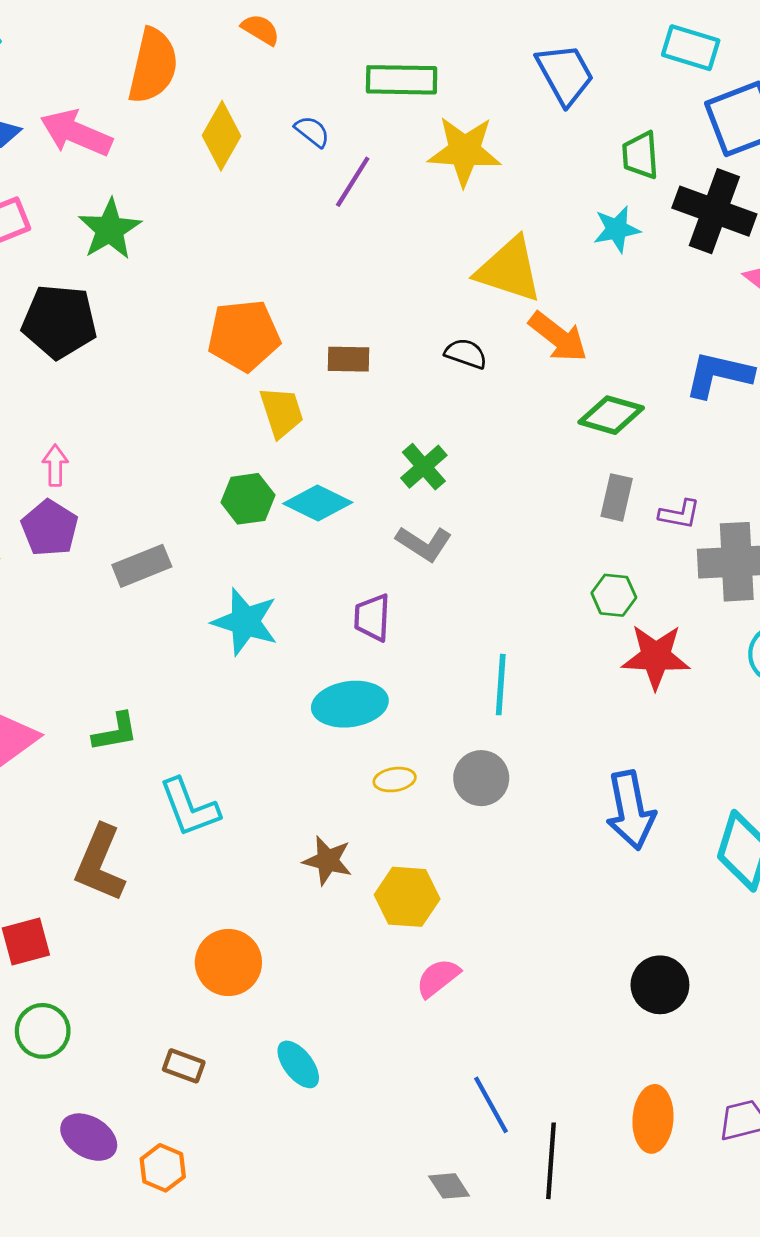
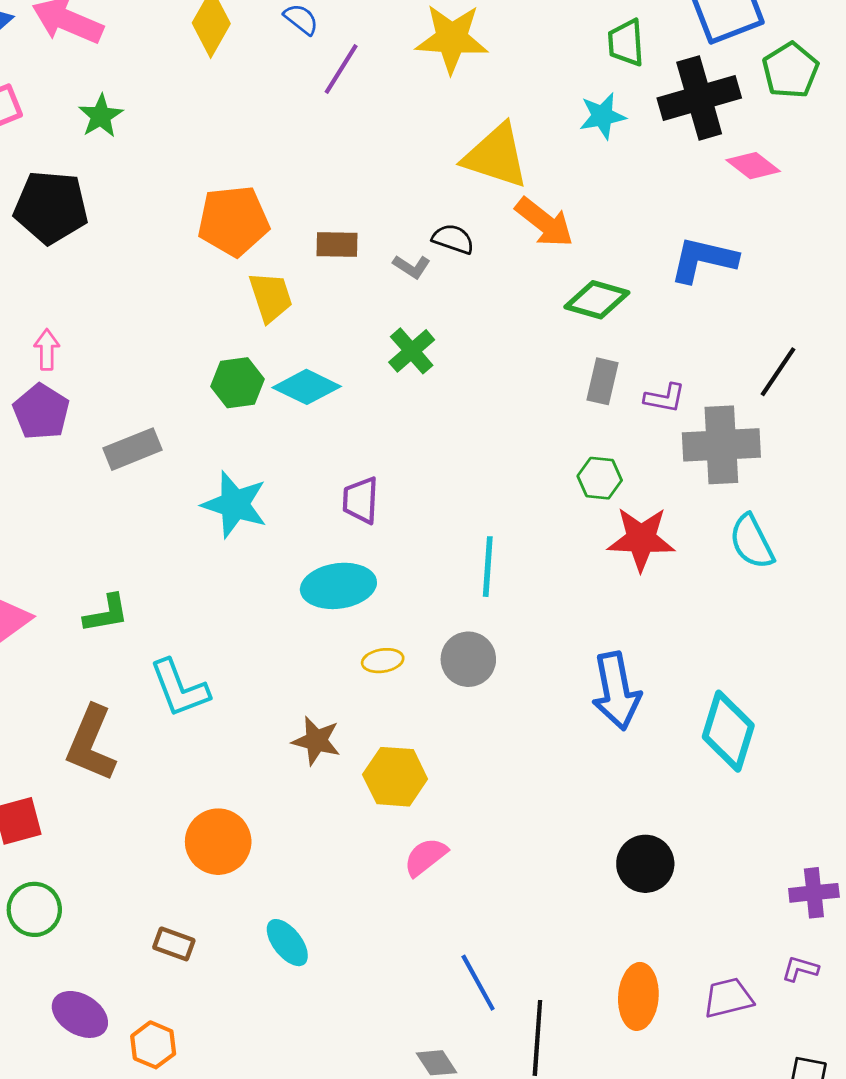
black cross: (714, 211) -> (699, 98), turned -36
green star: (110, 229) -> (101, 116), size x0.7
gray L-shape: (424, 544) -> (412, 267), moved, size x0.7

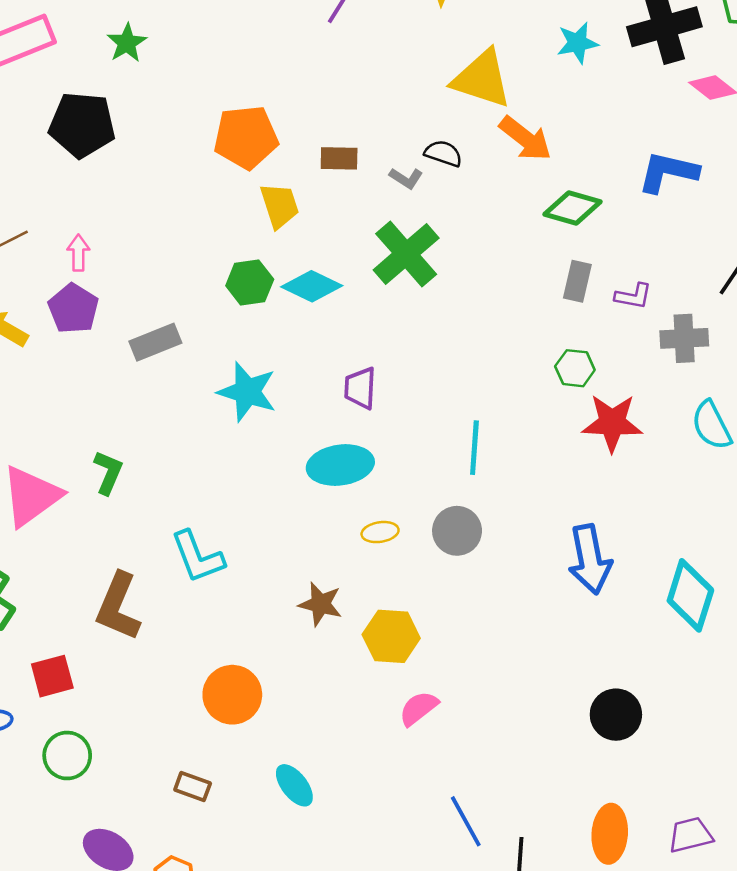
green cross: (412, 351) -> (406, 254), size x1.6
gray cross: (721, 445) -> (684, 338), size x0.7
green L-shape: (106, 614) -> (108, 472), moved, turned -57

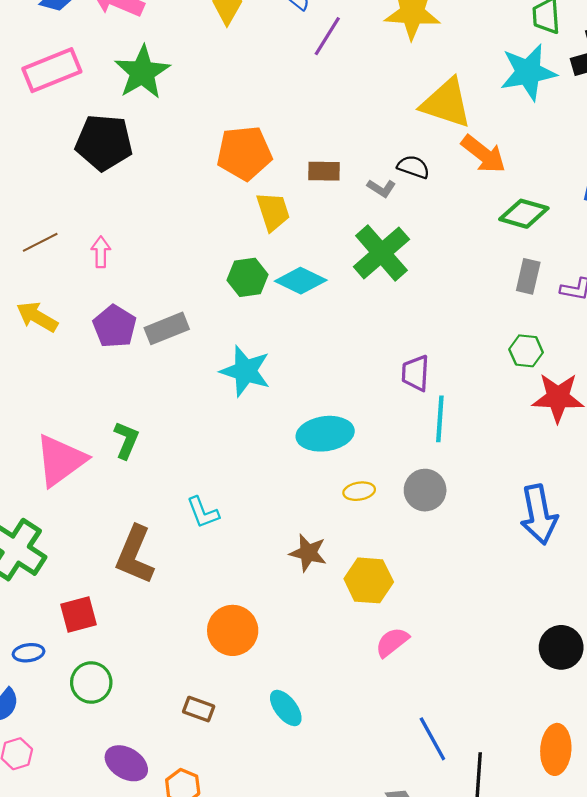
green star: (127, 43) -> (142, 72), size x1.6
cyan star: (577, 43) -> (528, 72), size x1.6
purple pentagon: (73, 309) -> (115, 326), moved
purple trapezoid: (360, 388) -> (415, 373), moved
cyan L-shape: (198, 557) -> (203, 512), size x0.7

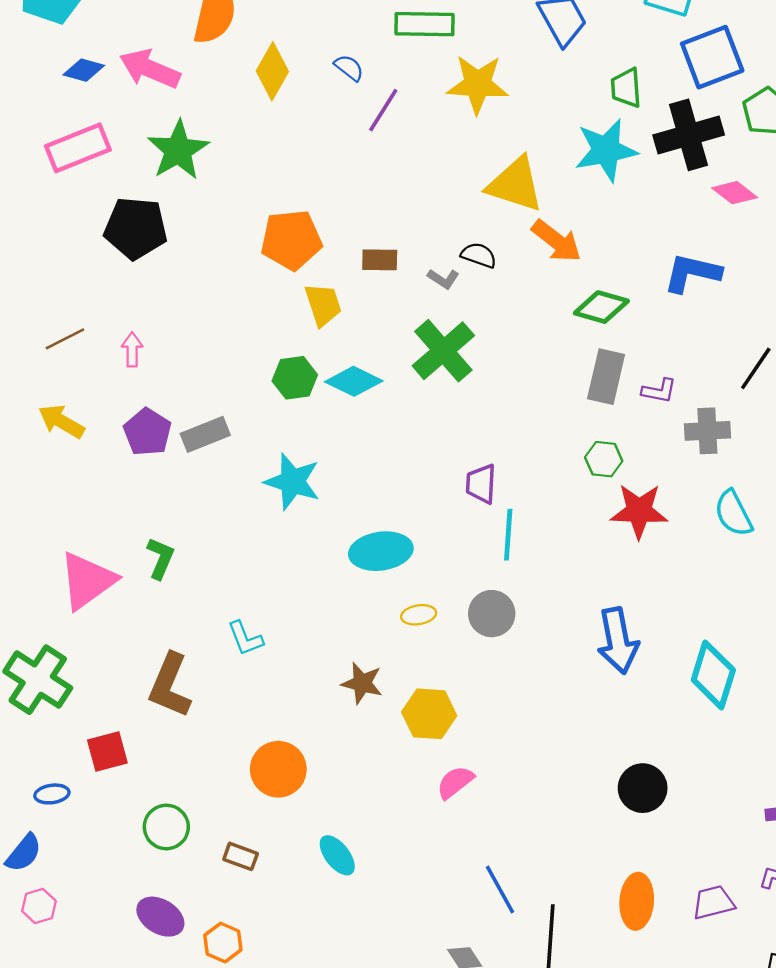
gray rectangle: (528, 276) -> (606, 377), size x1.4
green circle: (91, 682) -> (166, 827), moved

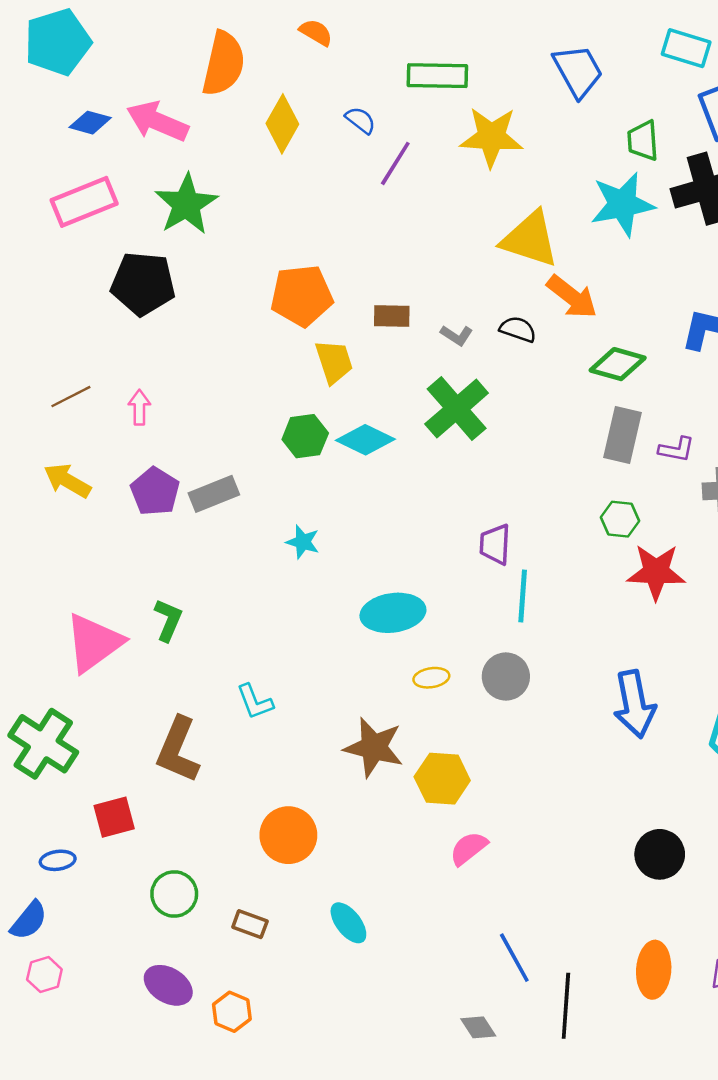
black semicircle: (479, 255) -> (518, 329), moved
cyan star: (292, 482) -> (303, 542), size x0.6
brown star: (362, 683) -> (374, 747), size x1.4

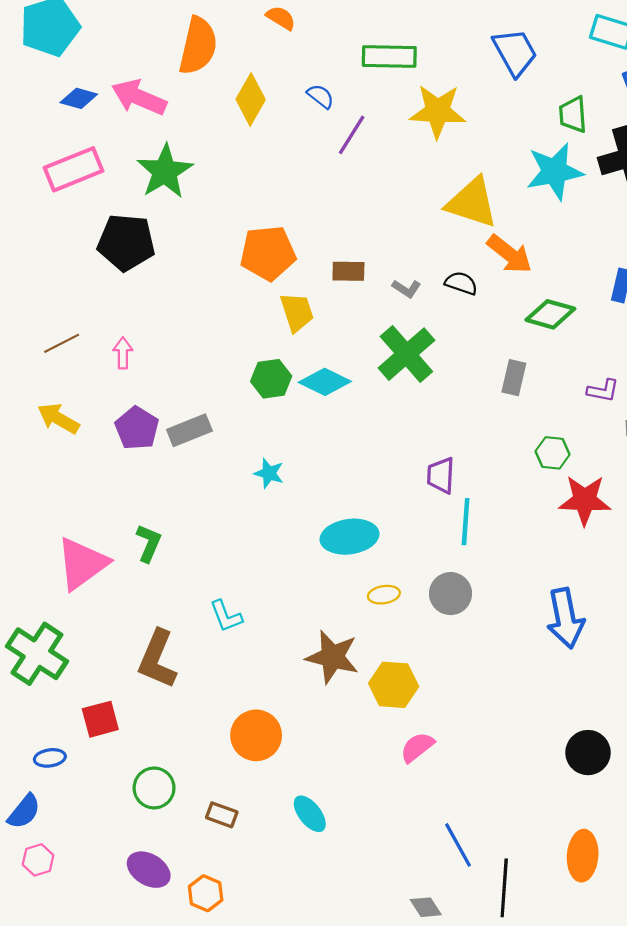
gray rectangle: (622, 435) -> (514, 378), moved, size x0.7

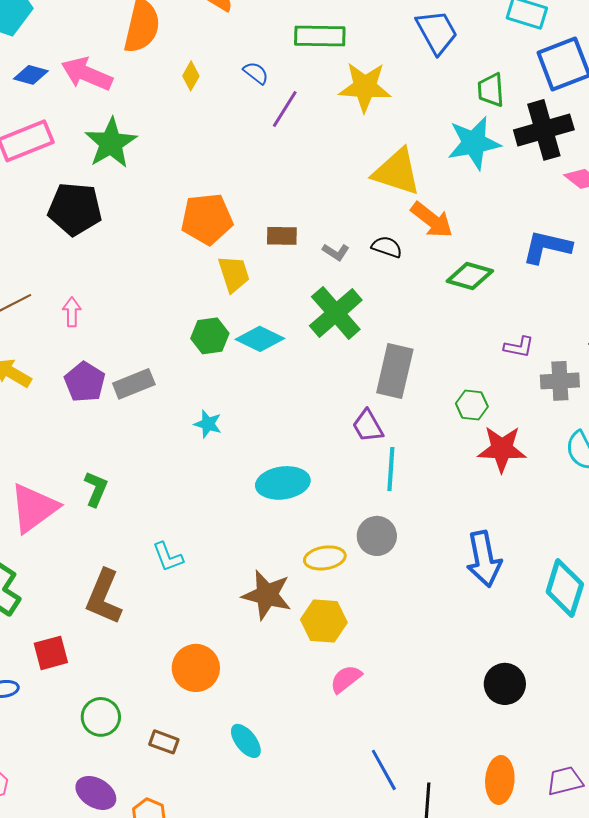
yellow diamond: (251, 99) -> (191, 76), size x0.6
gray rectangle: (514, 378) -> (395, 371), moved, size x1.6
purple trapezoid: (441, 475) -> (368, 426), turned -33
yellow ellipse: (384, 595) -> (325, 558), moved, size x1.4

